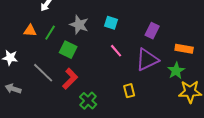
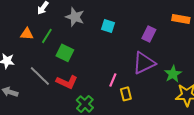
gray star: (79, 25) -> (75, 17), moved
orange rectangle: (184, 49) -> (181, 19), moved
pink line: (116, 51) -> (113, 80), moved, turned 64
red L-shape: (70, 79) -> (67, 82), turned 70

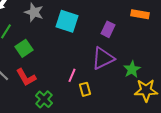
cyan square: (108, 26) -> (67, 21), size x1.6
green square: (65, 53) -> (24, 48), turned 30
red L-shape: (67, 82) -> (26, 77), turned 35

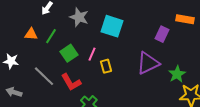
purple rectangle: (108, 29) -> (162, 34), moved
pink line: (72, 75) -> (92, 54), moved
yellow rectangle: (85, 89) -> (106, 66), moved

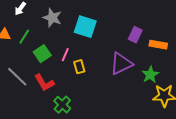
orange rectangle: (185, 19) -> (158, 45), moved

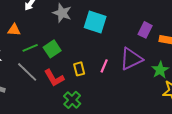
green line: (24, 37) -> (30, 48), moved, turned 35
pink line: (65, 55) -> (104, 66), moved
yellow rectangle: (79, 67) -> (79, 69), moved

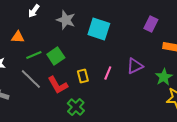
purple rectangle: (145, 30) -> (151, 24), moved
purple triangle: (131, 59) -> (135, 66), size x0.7

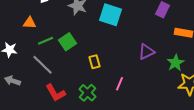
pink line: (108, 73) -> (120, 84), moved
red L-shape: (58, 85) -> (56, 93), moved

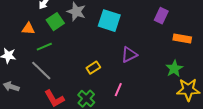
green square: (68, 42) -> (55, 22), moved
purple triangle: (147, 52) -> (129, 55), moved
yellow rectangle: (95, 62) -> (93, 68), turned 72

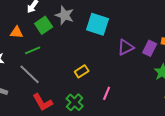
purple rectangle: (161, 16) -> (150, 48), moved
purple triangle: (129, 55) -> (126, 47), moved

